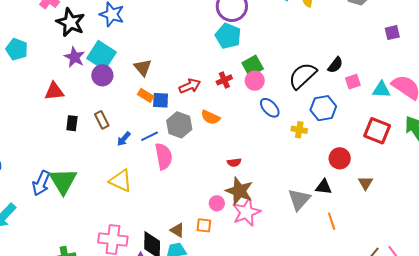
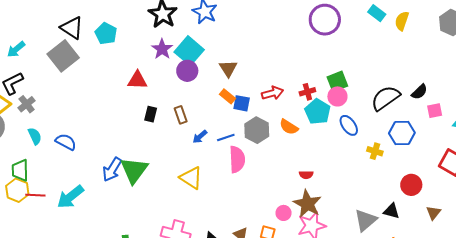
cyan pentagon: (228, 36) -> (318, 112), moved

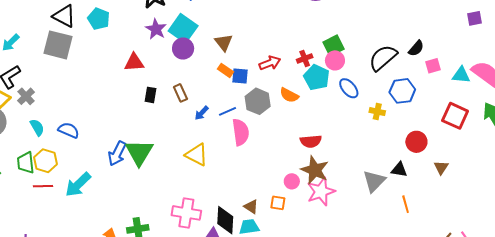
gray square: (63, 56) -> (58, 45), turned -32
red semicircle: (306, 175) -> (311, 141), size x1.5
yellow hexagon: (17, 190) -> (46, 161), moved

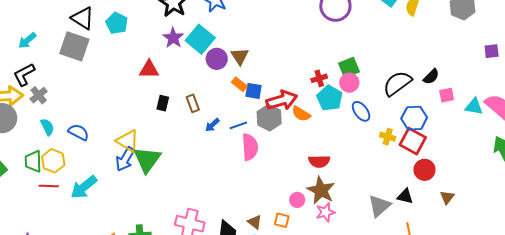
purple circle: (183, 49) -> (217, 59), moved
red arrow: (270, 63) -> (282, 100), moved, size x1.4
red square: (455, 116) -> (413, 141), moved
yellow triangle: (197, 155) -> (128, 141), moved
pink star: (321, 192) -> (325, 212), size x0.7

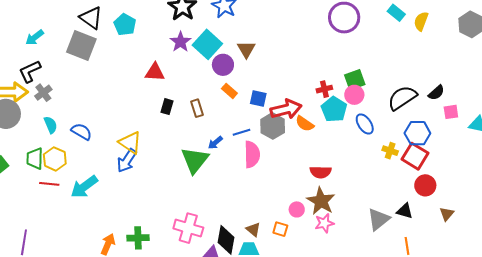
brown triangle: (240, 56) -> (246, 49), moved
orange rectangle: (239, 84) -> (229, 91), moved
blue arrow: (212, 125) -> (215, 143), moved
green triangle: (147, 160) -> (195, 160), moved

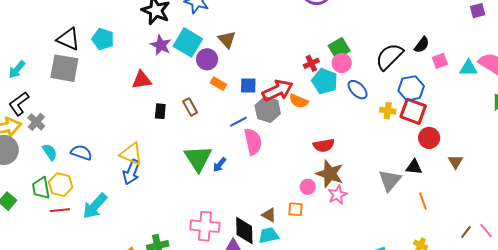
blue arrow: (215, 143) -> (220, 165), moved

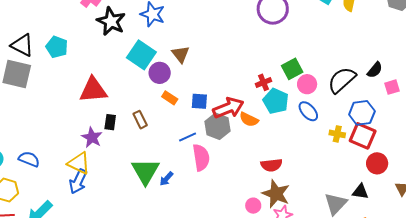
purple star: (161, 45) -> (92, 137), moved
pink circle: (342, 63) -> (307, 84), moved
red triangle: (142, 80) -> (93, 90), size x1.4

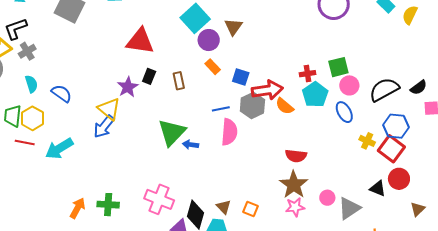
blue arrow: (166, 179) -> (191, 145), turned 42
black triangle: (360, 192) -> (378, 188), moved
pink circle: (253, 206) -> (327, 198), moved

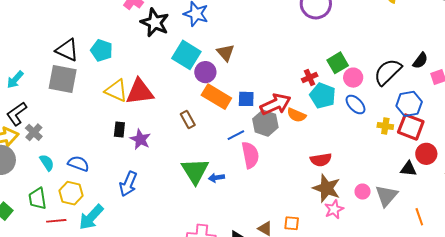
orange rectangle: (213, 67) -> (216, 97), size x1.8
black rectangle: (149, 76) -> (119, 130), moved
yellow triangle: (109, 109) -> (116, 91), moved
yellow hexagon: (33, 118) -> (71, 193), moved

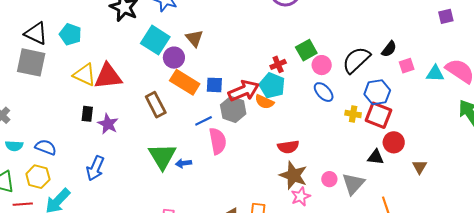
cyan pentagon: (323, 96) -> (272, 85), moved
brown rectangle: (188, 120) -> (156, 105), size x1.4
cyan semicircle: (47, 163) -> (14, 146), turned 126

